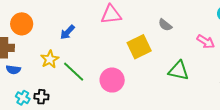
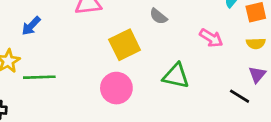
green line: (74, 72) -> (39, 77), turned -45
pink circle: (112, 80) -> (116, 88), moved

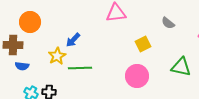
blue arrow: (31, 26) -> (73, 40), moved
yellow square: (125, 45) -> (143, 44), size x0.7

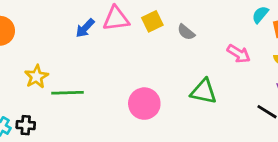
blue arrow: (73, 40) -> (85, 28), moved
yellow square: (143, 44) -> (152, 21), moved

